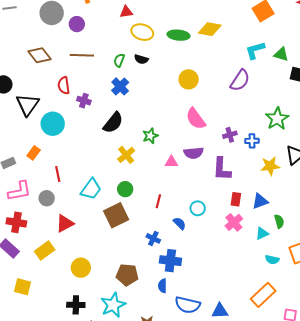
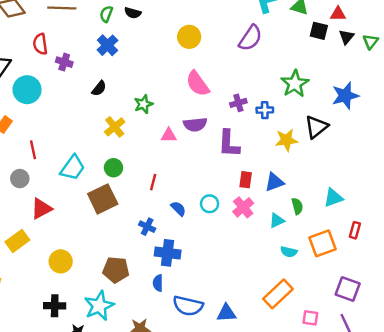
black semicircle: (113, 123) -> (99, 88), size x0.6
cyan circle: (198, 208) -> (210, 204), moved

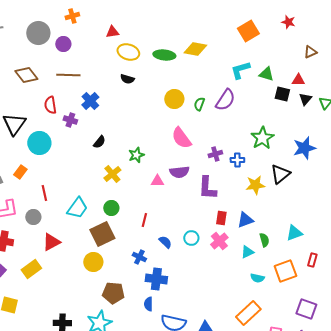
green semicircle: (106, 14) -> (199, 104), moved
blue cross: (107, 45) -> (90, 101), moved
yellow circle: (61, 261) -> (93, 262), moved

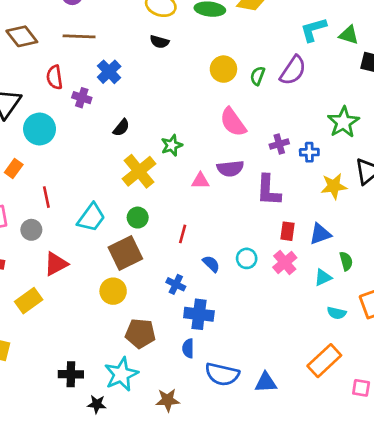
yellow cross: (112, 174) -> (139, 171), size x1.4

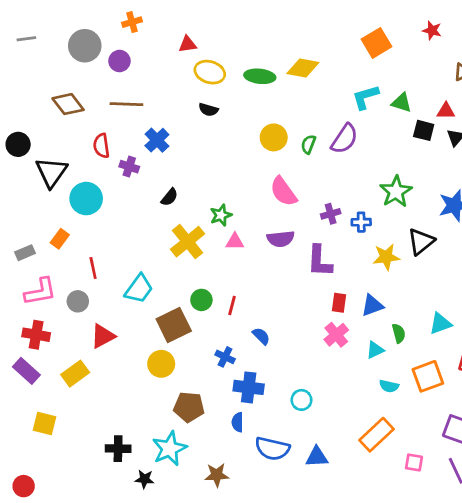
pink triangle: (200, 181) -> (235, 242), moved
green circle: (138, 218) -> (201, 300), moved
cyan circle: (247, 258) -> (301, 400), moved

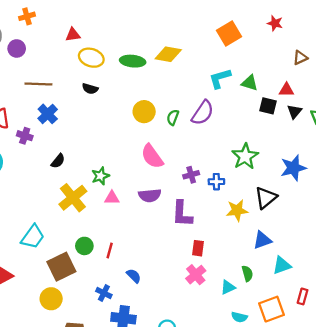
brown line: (126, 104) -> (38, 84), moved
blue triangle: (372, 305) -> (262, 240), moved

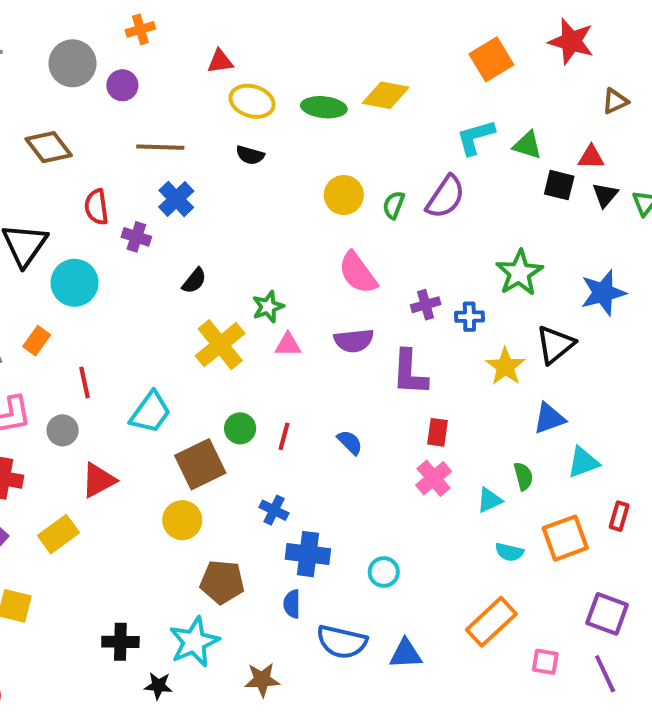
red star: (275, 23) -> (571, 41), size x1.6
yellow star: (237, 210) -> (505, 367), turned -30
blue semicircle: (134, 276) -> (350, 442), moved

